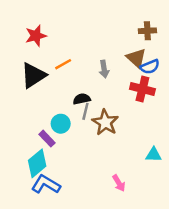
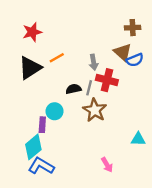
red cross: (142, 89) -> (107, 80), moved
gray line: (85, 111) -> (89, 88), moved
purple rectangle: (47, 139) -> (42, 125), turned 48

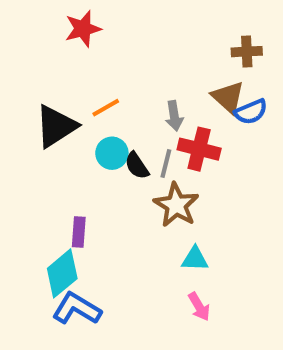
red star: (32, 32) -> (83, 29), moved
black semicircle: (73, 89) -> (137, 166), turned -112
cyan circle: (55, 111) -> (112, 153), moved
cyan triangle: (138, 139) -> (195, 259), moved

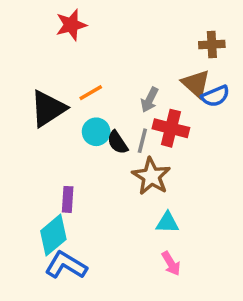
gray arrow: (174, 116) -> (150, 100), turned 35

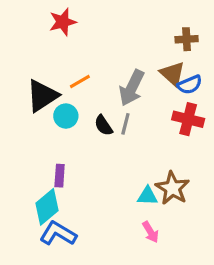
gray arrow: (150, 100) -> (132, 88), size x1.6
red cross: (171, 128) -> (188, 119), moved
cyan circle: (96, 132) -> (66, 116), moved
brown star: (151, 176) -> (172, 188), moved

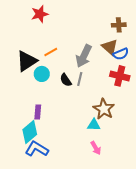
brown star: (172, 188) -> (104, 109), moved

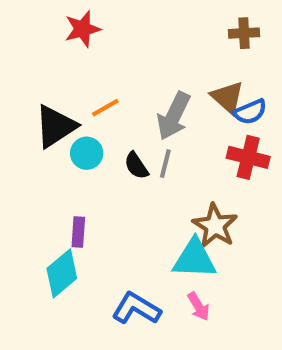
brown cross: (119, 25) -> (244, 33), moved
cyan triangle: (94, 125) -> (194, 259), size x1.6
blue L-shape: (37, 149) -> (136, 309), moved

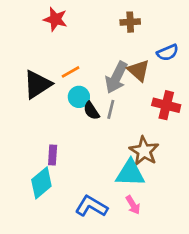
red star: (82, 29) -> (55, 19), turned 30
brown cross: (244, 33) -> (130, 22), moved
brown triangle: (227, 97) -> (139, 71), moved
blue semicircle: (250, 112) -> (168, 53), moved
cyan circle: (87, 153) -> (79, 97), moved

